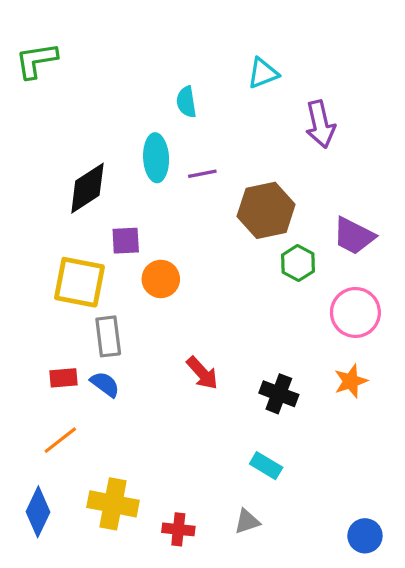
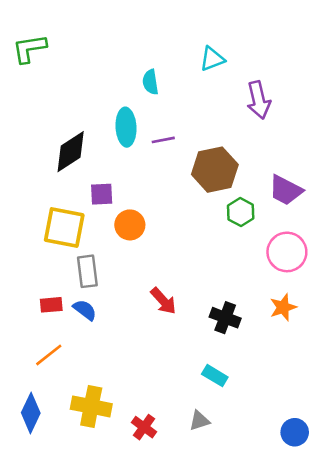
red cross: (178, 529) -> (144, 427), turned 30

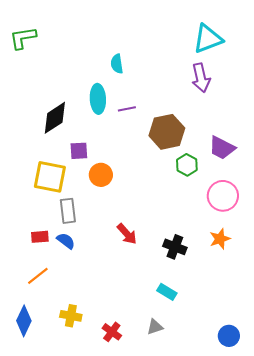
cyan triangle: (212, 59) -> (208, 39), moved, size x1.5
yellow cross: (91, 406) -> (71, 316), size x0.7

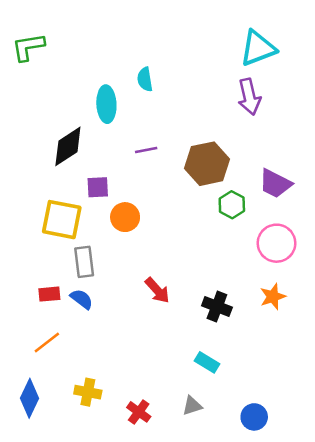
cyan ellipse: (98, 99) -> (106, 104), moved
purple line: (127, 109) -> (146, 150), moved
blue circle: (229, 336) -> (254, 417), moved

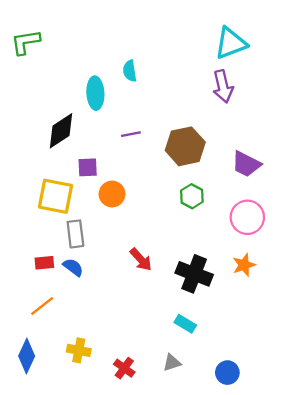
green hexagon: (232, 205) -> (192, 196), moved
black cross: (217, 306) -> (194, 274), size x1.4

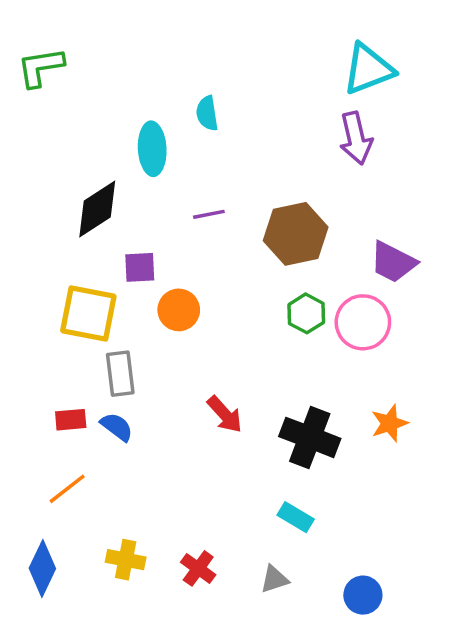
pink circle: (247, 217) -> (363, 322), moved
red cross: (124, 368) -> (198, 568), moved

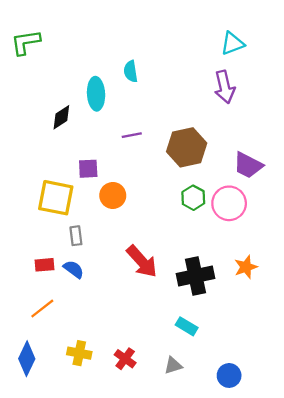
cyan triangle: (368, 69) -> (232, 43), size x0.7
black diamond: (97, 209) -> (61, 117), moved, size x0.7
gray rectangle: (120, 374) -> (76, 236), size x0.7
red arrow: (225, 414) -> (142, 261), size x1.4
black cross: (310, 437) -> (196, 276), turned -33

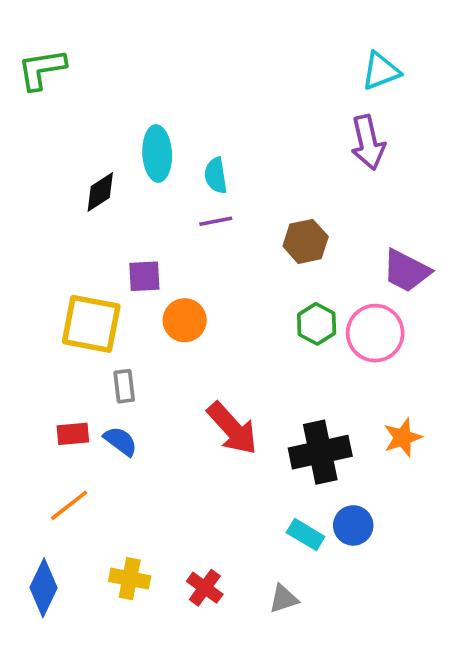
cyan semicircle: (131, 71) -> (216, 175), moved
brown hexagon: (187, 147) -> (306, 241), size x0.7
blue circle: (229, 375) -> (353, 525), moved

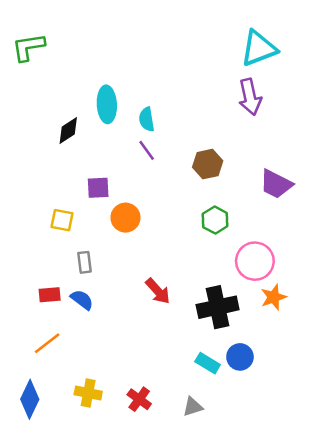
cyan triangle: (381, 71) -> (259, 48), size x1.4
purple line: (216, 221) -> (147, 150), turned 65
yellow square: (91, 324) -> (62, 220), size x0.6
pink circle: (375, 333) -> (255, 261), moved
red arrow: (232, 428) -> (158, 291), size x0.7

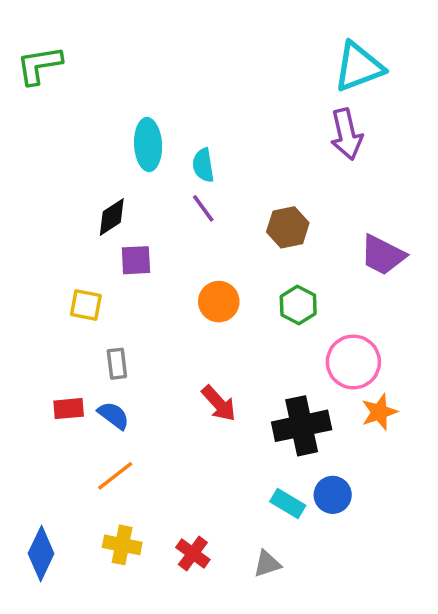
black diamond: (68, 130) -> (112, 217), moved
orange circle: (125, 218) -> (219, 302), moved
orange line: (47, 343) -> (115, 476), moved

